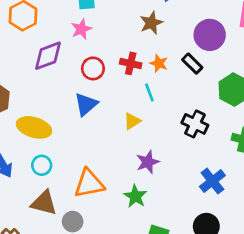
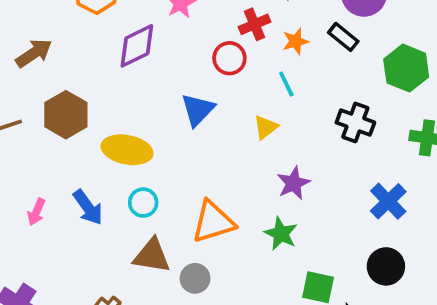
red cross: (131, 63) -> (254, 24), moved, turned -30
orange star: (159, 63) -> (296, 41), turned -30
red circle: (93, 68) -> (229, 58), moved

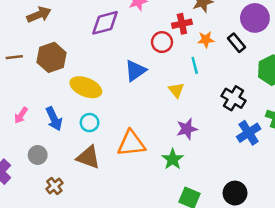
yellow triangle: (266, 127) -> (176, 90), turned -42
blue cross: (388, 201) -> (249, 133), moved
gray circle: (195, 278) -> (38, 155), moved

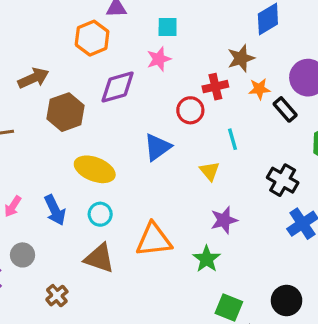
orange star: (206, 40) -> (259, 89), moved
brown hexagon: (52, 57) -> (66, 112), moved
gray circle: (38, 155) -> (23, 255), moved

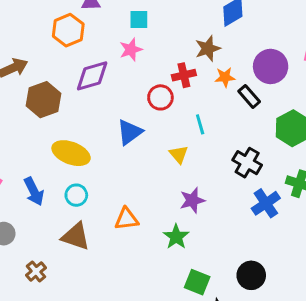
orange triangle: (154, 240) -> (127, 219), size x0.7

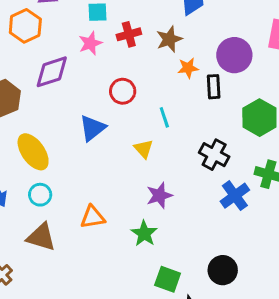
red cross: (184, 75) -> (129, 34), moved
black rectangle: (249, 96) -> (214, 87), turned 40
yellow ellipse: (71, 153) -> (33, 152), turned 36

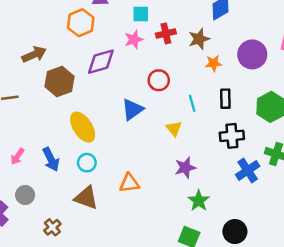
black rectangle: (214, 87) -> (225, 99), moved
black cross: (214, 155) -> (232, 136), turned -35
green star: (144, 233) -> (199, 201), moved

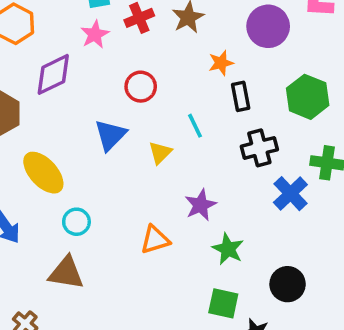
orange star: (214, 63) -> (221, 63), moved
cyan line: (192, 103) -> (195, 126), moved
yellow triangle: (174, 129) -> (160, 153), moved, turned 35
cyan circle: (87, 163) -> (76, 222), moved
orange triangle: (129, 183) -> (155, 240), moved

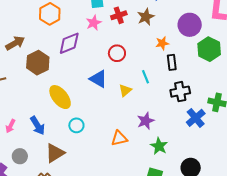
green hexagon: (308, 97) -> (209, 49), moved
blue triangle: (110, 135) -> (98, 79), turned -48
brown triangle: (66, 273) -> (55, 153), moved, turned -45

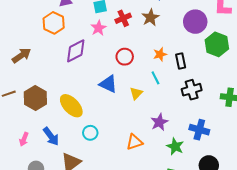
orange star: (162, 43) -> (160, 54), moved
brown hexagon: (38, 63) -> (35, 98), moved
blue cross: (196, 118) -> (199, 130), moved, turned -30

